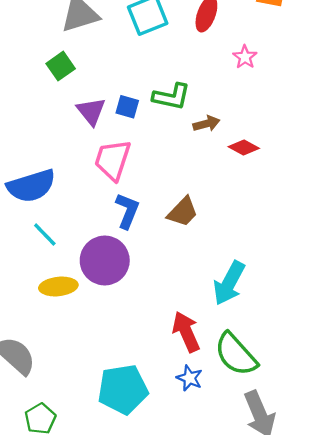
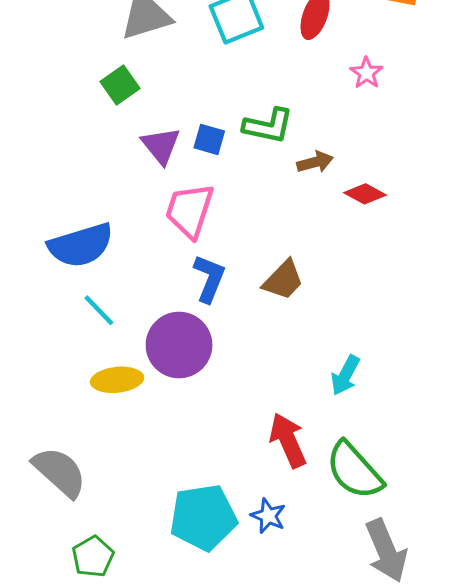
cyan arrow: (229, 283) -> (345, 375), size x0.7
blue star: (189, 378) -> (268, 516), moved

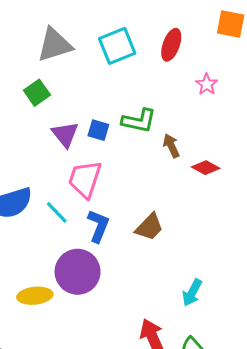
brown arrow: (315, 162) -> (171, 146), turned -100
cyan line: (99, 310) -> (57, 212), moved

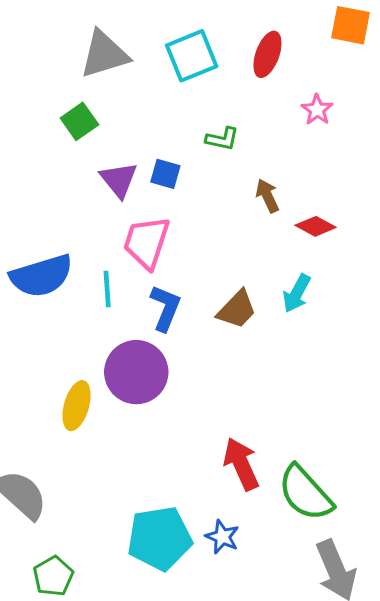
green L-shape: (139, 121) -> (222, 139), moved, size x0.7
cyan line: (57, 212) -> (107, 289), turned 40
cyan arrow: (192, 293) -> (297, 293), moved
yellow ellipse: (35, 296) -> (77, 406), turned -68

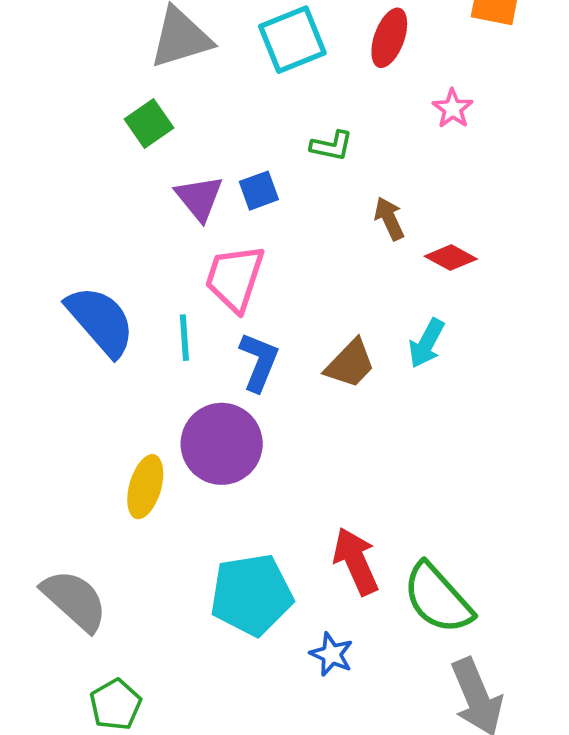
blue square: (165, 174) -> (259, 191), turned -36
blue semicircle: (42, 276) -> (101, 321), turned -114
cyan pentagon: (160, 538) -> (251, 595), moved

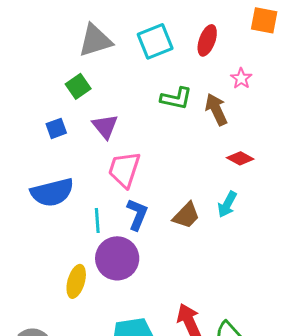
green L-shape: (332, 146) -> (176, 98), size x1.4
blue square: (259, 191) -> (56, 128), moved
brown arrow: (389, 218) -> (216, 109), moved, size x1.4
blue semicircle: (101, 321) -> (52, 192), turned 117
cyan line: (184, 338) -> (97, 220), moved

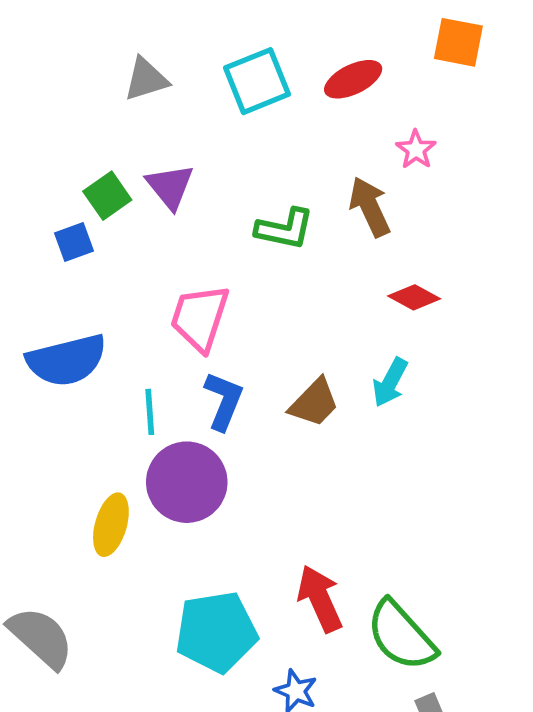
gray triangle: (95, 40) -> (146, 79), size x0.7
red ellipse: (207, 40) -> (353, 79), turned 44
green square: (78, 86) -> (107, 196), moved
green L-shape: (176, 98) -> (285, 229), moved
purple triangle: (105, 126) -> (170, 186), moved

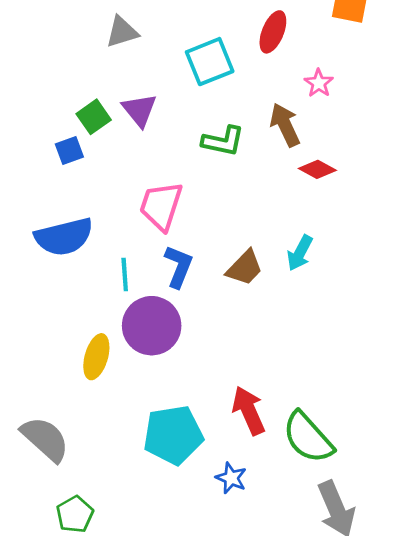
red ellipse: (353, 79) -> (273, 32), turned -42
cyan square: (257, 81) -> (210, 62), moved
red diamond: (414, 297) -> (317, 169), moved

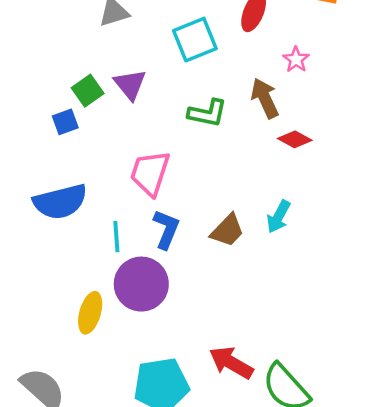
red arrow: (249, 411) -> (231, 363), turned -36

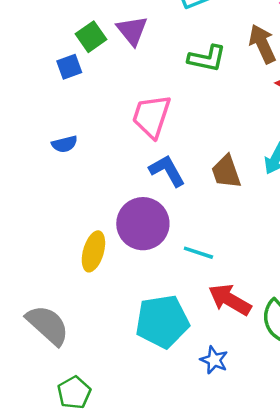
blue semicircle: (60, 202) -> (65, 144), size x0.5
blue L-shape: (166, 229) -> (167, 171), turned -51
brown trapezoid: (227, 230) -> (226, 172), turned 117
cyan line: (116, 237) -> (198, 253), moved, turned -68

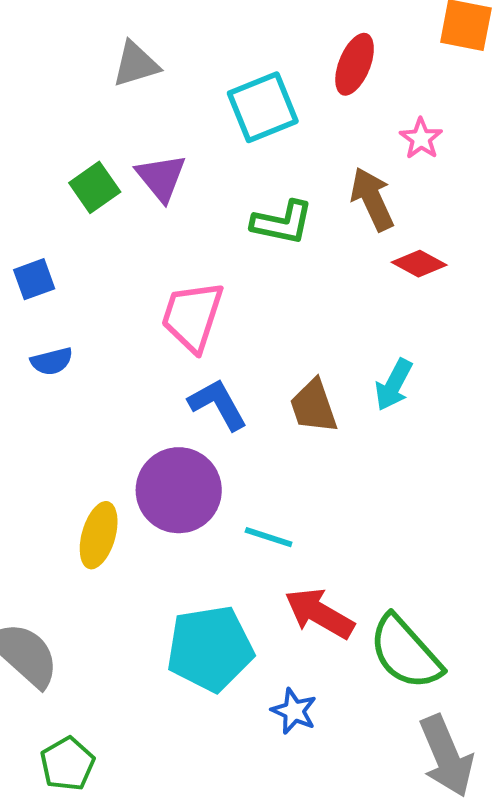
blue square: (69, 67) -> (34, 279), moved

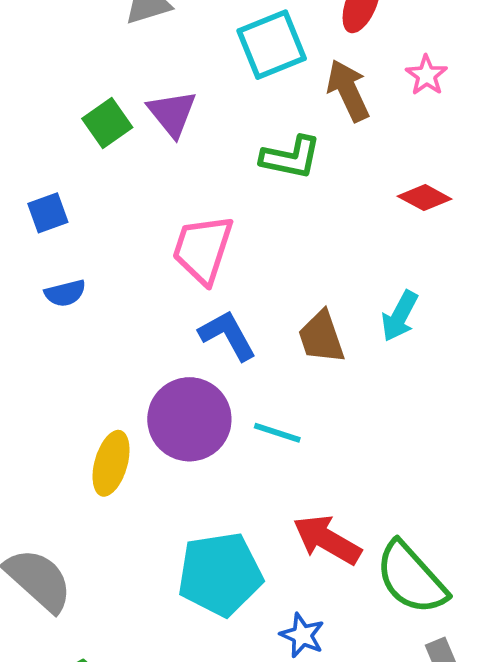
brown arrow: (372, 199) -> (348, 90), moved
cyan line: (269, 537) -> (277, 433), moved

